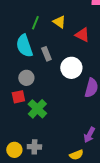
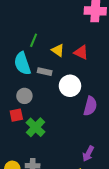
yellow triangle: (59, 22) -> (58, 50), moved
gray rectangle: (46, 54) -> (45, 72), turned -56

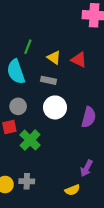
gray rectangle: (45, 72) -> (48, 80), moved
white circle: (70, 86) -> (55, 107), moved

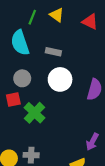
yellow triangle: (54, 58) -> (57, 15), moved
red triangle: (79, 60) -> (90, 22), moved

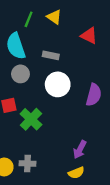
red triangle: (90, 22) -> (89, 36), moved
gray circle: (22, 78) -> (20, 74), moved
purple arrow: (92, 142) -> (80, 150), moved

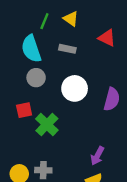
gray rectangle: (51, 55) -> (67, 49), moved

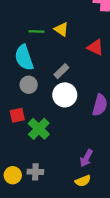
green line: (44, 21) -> (37, 32), turned 70
gray rectangle: (67, 49) -> (61, 71), moved, turned -56

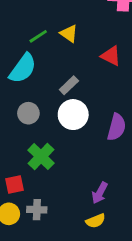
green line: (37, 32) -> (38, 36), turned -35
cyan semicircle: (24, 58) -> (23, 68), turned -125
gray circle: (29, 85) -> (28, 113), moved
red square: (17, 115) -> (14, 184), moved

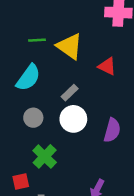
yellow triangle: (69, 33) -> (70, 46), size x1.6
green line: (38, 36) -> (37, 40), moved, turned 30

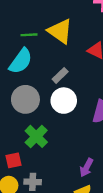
green line: (37, 40) -> (29, 35), moved
gray circle: (33, 118) -> (25, 99), size x1.5

